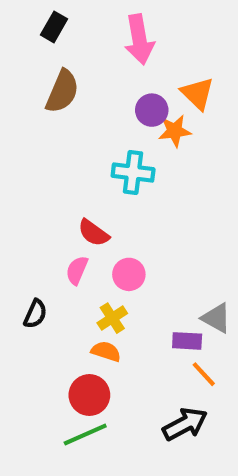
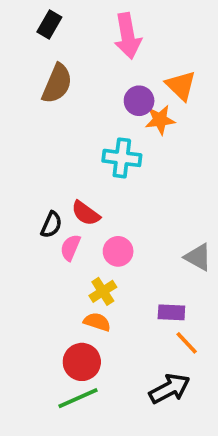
black semicircle: (35, 314) -> (51, 225), moved
gray triangle: (216, 318) -> (198, 257), moved

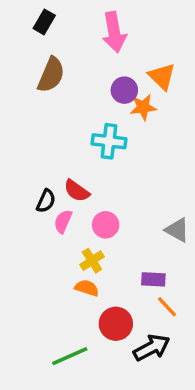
red circle: (82, 362) -> (116, 324), moved

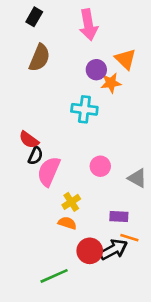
red semicircle: (77, 191) -> (29, 140), moved
pink semicircle: (63, 221) -> (49, 171), size x1.6
pink circle: (106, 225) -> (100, 166), moved
orange line: (167, 307) -> (129, 238), turned -30
black arrow: (152, 348) -> (114, 250), moved

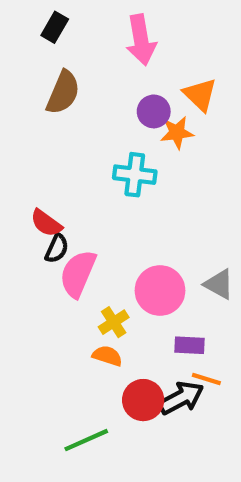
pink circle: (100, 166) -> (160, 291), moved, size x1.5

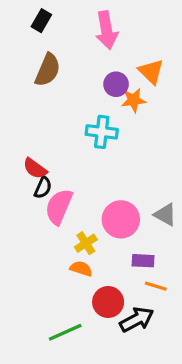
black arrow: (181, 398) -> (137, 320), moved

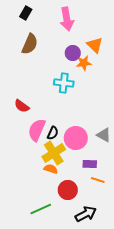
black semicircle: (43, 188) -> (53, 133), moved
yellow cross: (86, 243) -> (54, 153), size x1.6
black arrow: (137, 320) -> (86, 214), moved

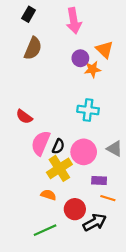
cyan cross: (64, 83) -> (88, 110), moved
orange semicircle: (51, 169) -> (48, 195), moved
black arrow: (86, 214) -> (95, 222), moved

